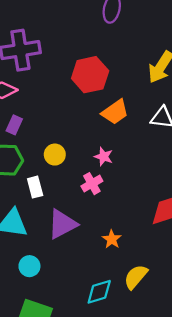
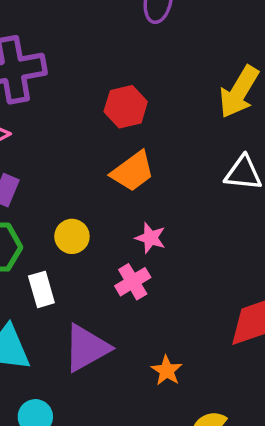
red hexagon: (90, 75) -> (126, 107), size x0.7
orange trapezoid: (115, 112) -> (133, 171), moved

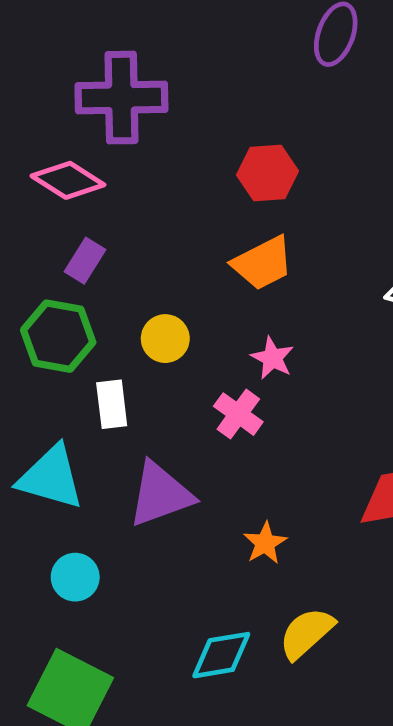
pink cross: (133, 282) -> (238, 414), turned -32

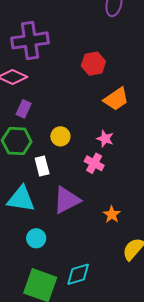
orange trapezoid: (263, 263) -> (116, 99), moved
cyan diamond: (221, 655) -> (78, 274), moved

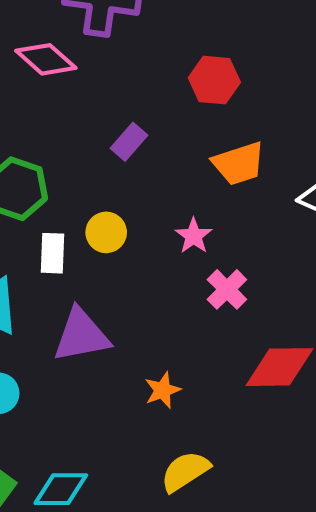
purple rectangle: (24, 109) -> (129, 142), moved
yellow circle: (60, 136) -> (106, 232), moved
pink cross: (94, 163) -> (227, 289), moved

